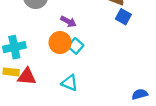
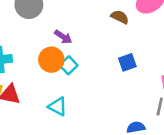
blue square: (123, 17) -> (127, 62), moved, turned 35

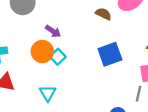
blue square: (127, 62) -> (110, 54), size x1.5
cyan triangle: (58, 106) -> (48, 93), turned 30

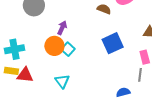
purple arrow: (53, 31) -> (62, 28), turned -96

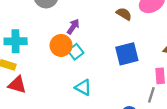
red triangle: (25, 75) -> (17, 85), moved
cyan triangle: (62, 81) -> (83, 87), moved, turned -35

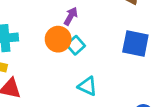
blue square: (127, 54) -> (135, 44), turned 30

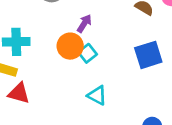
blue square: (135, 44) -> (148, 55), turned -32

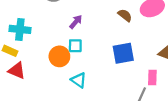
orange circle: (70, 46) -> (59, 56), moved
cyan square: (88, 53) -> (75, 46), turned 32

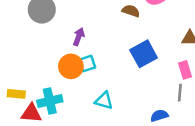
cyan cross: (20, 29) -> (50, 101), moved
orange circle: (59, 56) -> (71, 66), moved

